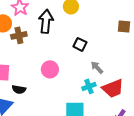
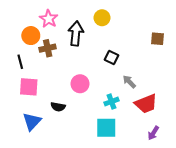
cyan cross: (89, 86) -> (111, 102), moved
black semicircle: (19, 89) -> (58, 107), moved

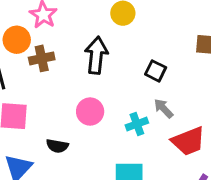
black arrow: (76, 33) -> (96, 55), moved
black square: (111, 58) -> (156, 71), moved
cyan cross: (111, 102) -> (137, 124), moved

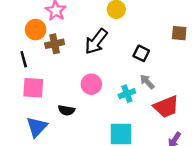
black arrow: (96, 55) -> (96, 41), turned -148

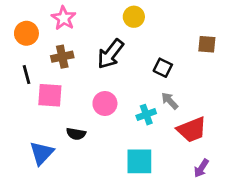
orange circle: (36, 30) -> (26, 33), moved
pink square: (33, 88) -> (50, 95), moved

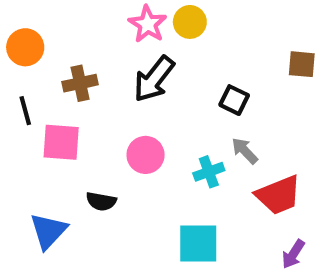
pink star: (64, 18) -> (148, 24), moved

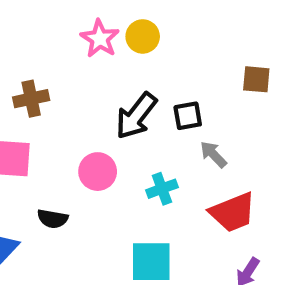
black arrow: (154, 79) -> (136, 116), moved
black square: (234, 100) -> (188, 116), turned -36
gray arrow: (245, 151) -> (213, 154), moved

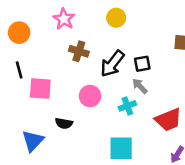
pink star: (100, 39) -> (64, 19), moved
brown cross: (31, 99) -> (79, 51), moved, turned 30
gray arrow: (213, 154) -> (140, 86), moved

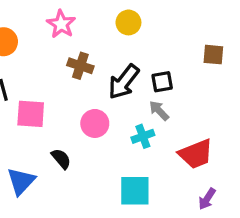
black semicircle: (64, 123) -> (61, 159), turned -140

